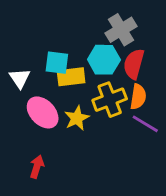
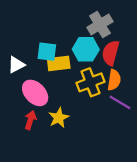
white triangle: (20, 78) -> (16, 65), turned 36
yellow star: (77, 118) -> (59, 118), moved
red arrow: (37, 167) -> (30, 120), moved

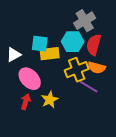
orange semicircle: (114, 80) -> (97, 68), turned 96
purple line: (120, 102) -> (89, 87), moved

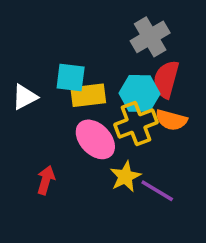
cyan hexagon: (73, 42) -> (140, 93), moved
pink ellipse: (30, 79) -> (95, 139), moved
purple line: (89, 87) -> (157, 191), moved
yellow star: (50, 100) -> (125, 177), moved

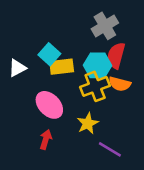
cyan square: (71, 78) -> (49, 54), turned 35
pink ellipse: (95, 139) -> (49, 105), moved
red arrow: (46, 180) -> (46, 139), moved
purple line: (157, 191) -> (110, 149), moved

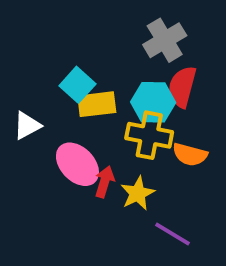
white triangle: (17, 68) -> (27, 125), moved
orange semicircle: (120, 84) -> (190, 155), moved
yellow cross: (95, 86) -> (149, 135), turned 32
red arrow: (46, 139) -> (105, 182), moved

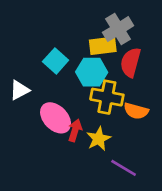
cyan hexagon: (153, 102) -> (92, 72), moved
yellow rectangle: (97, 104) -> (103, 46), moved

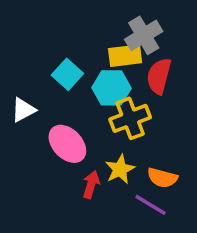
yellow cross: (107, 97) -> (130, 118), turned -32
orange semicircle: (136, 111) -> (162, 178), moved
red arrow: (75, 130) -> (91, 185), moved

